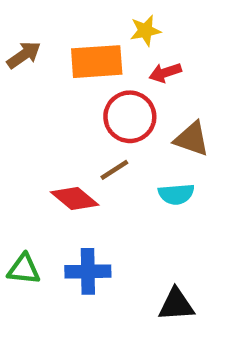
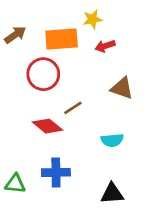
red circle: (130, 117) -> (43, 74), moved
cyan semicircle: (176, 194) -> (112, 140), moved
green triangle: (24, 269) -> (15, 184), moved

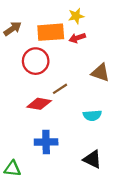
red arrow: (105, 46) -> (77, 38), moved
red diamond: (48, 126) -> (39, 104), turned -30
green triangle: (15, 184) -> (13, 169), moved
black triangle: (112, 194) -> (92, 159), turned 30

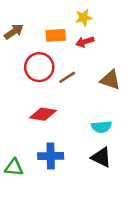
orange rectangle: (51, 32) -> (56, 35), size x0.7
brown line: (60, 89) -> (67, 77), moved
black triangle: (92, 159) -> (101, 157), moved
green triangle: (13, 169) -> (14, 167), moved

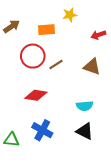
red arrow: (85, 42) -> (98, 35), moved
blue cross: (51, 156) -> (42, 130), turned 30

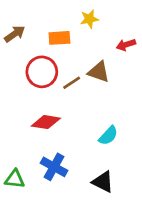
brown triangle: (92, 67) -> (99, 72), moved
cyan semicircle: (85, 106) -> (108, 136), turned -42
black triangle: (85, 131) -> (103, 182), moved

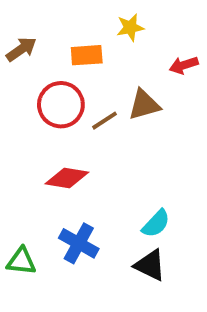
brown triangle: (99, 72) -> (144, 105), turned -35
cyan semicircle: (108, 136) -> (156, 224), moved

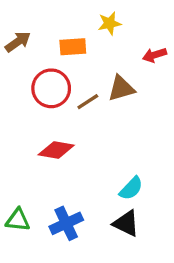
blue cross: (79, 243) -> (66, 223), moved, turned 36

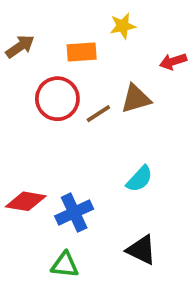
red diamond: (56, 150) -> (26, 201), moved
cyan semicircle: (131, 188) -> (139, 179), moved
green triangle: (18, 220) -> (65, 265), moved
blue cross: (66, 223) -> (74, 213), moved

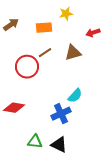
red circle: (57, 99) -> (27, 67), moved
brown line: (98, 114) -> (45, 53), moved
blue cross: (74, 213) -> (61, 114), moved
black triangle: (141, 250) -> (59, 145), moved

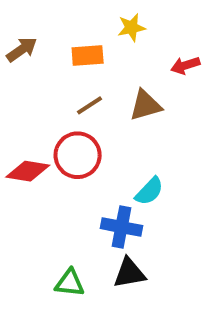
red circle: (27, 67) -> (78, 155), moved
red diamond: (14, 108) -> (28, 171), moved
blue cross: (61, 114) -> (121, 227), turned 36
black triangle: (59, 145) -> (129, 273), moved, turned -36

